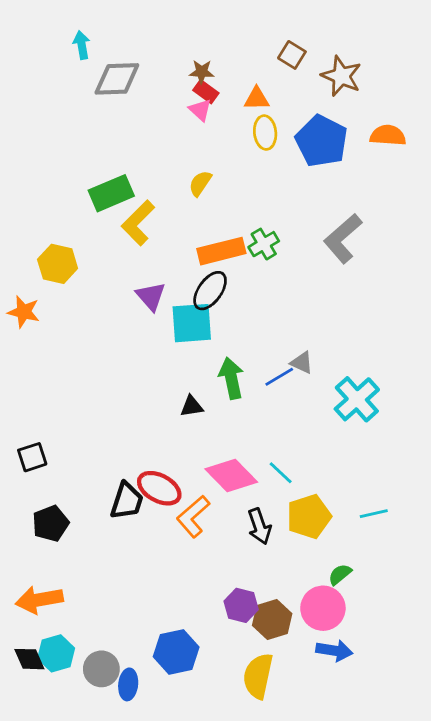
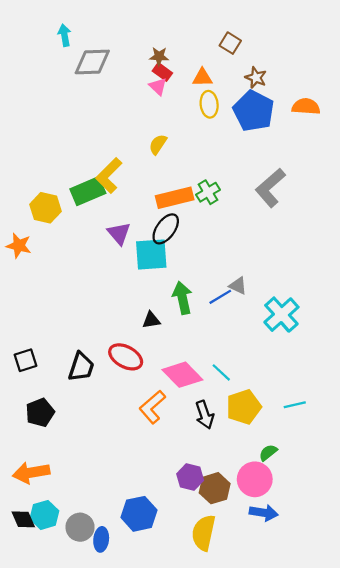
brown star: (341, 76) -> (256, 78), moved, size x0.7
green rectangle: (111, 193) -> (88, 191), moved
red ellipse: (159, 488) -> (126, 357), moved
black trapezoid: (127, 501) -> (81, 367), moved

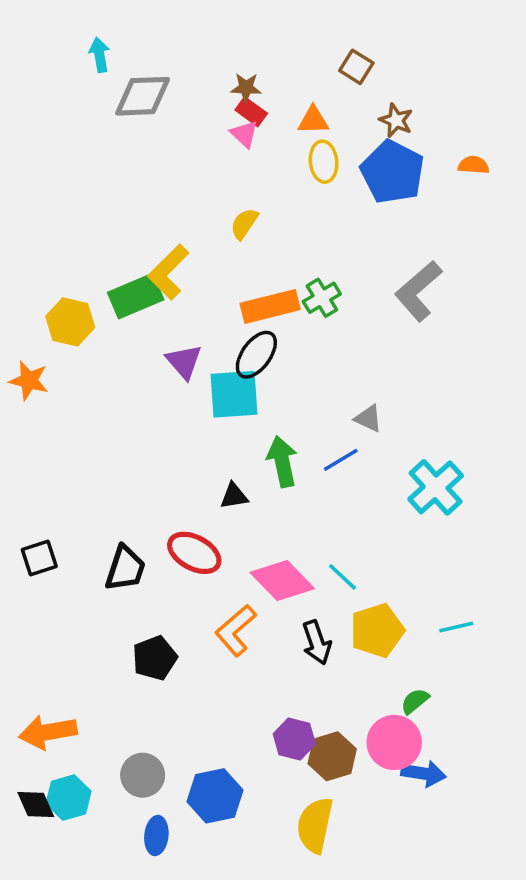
orange semicircle: (306, 106) -> (473, 165), size x0.7
gray triangle: (238, 286) -> (368, 418), moved
black pentagon: (40, 413) -> (155, 658), moved
blue arrow: (264, 513) -> (424, 773), moved
gray circle: (80, 527) -> (143, 775), moved

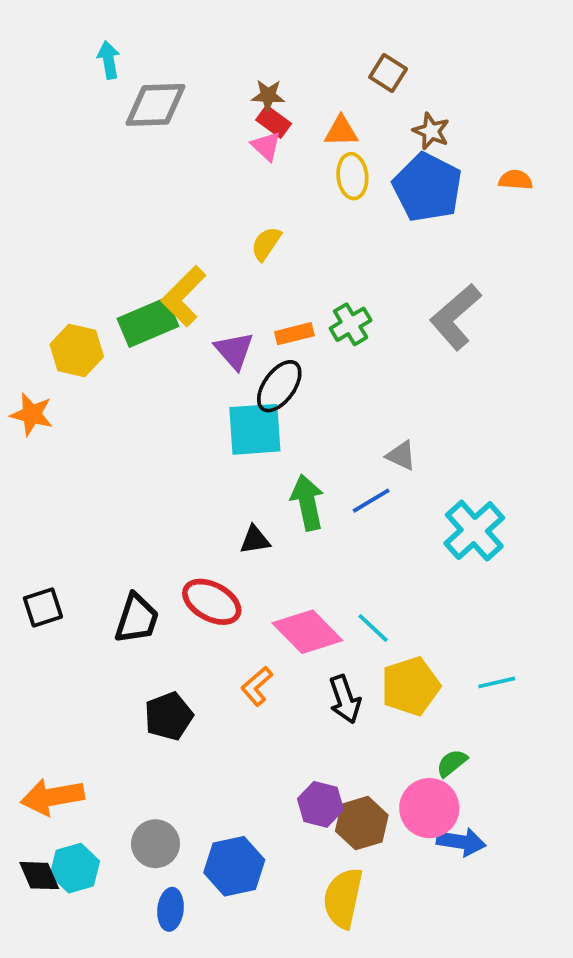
orange rectangle: (270, 306) -> (294, 334), size x0.6
purple triangle: (184, 362) -> (234, 351), moved
orange L-shape: (236, 630) -> (257, 686), size x0.7

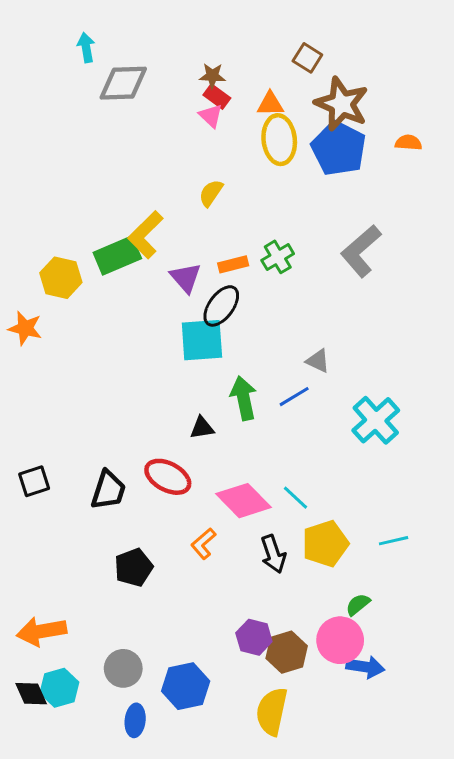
brown star: (431, 131) -> (342, 104), size x1.8
yellow ellipse: (352, 176) -> (279, 140), size x1.4

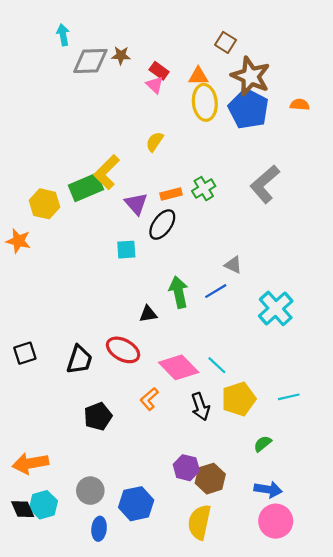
brown star: (212, 76) -> (121, 56), moved
cyan square: (202, 340) -> (126, 250), moved, size x0.6
pink circle: (340, 640) -> (276, 521), moved

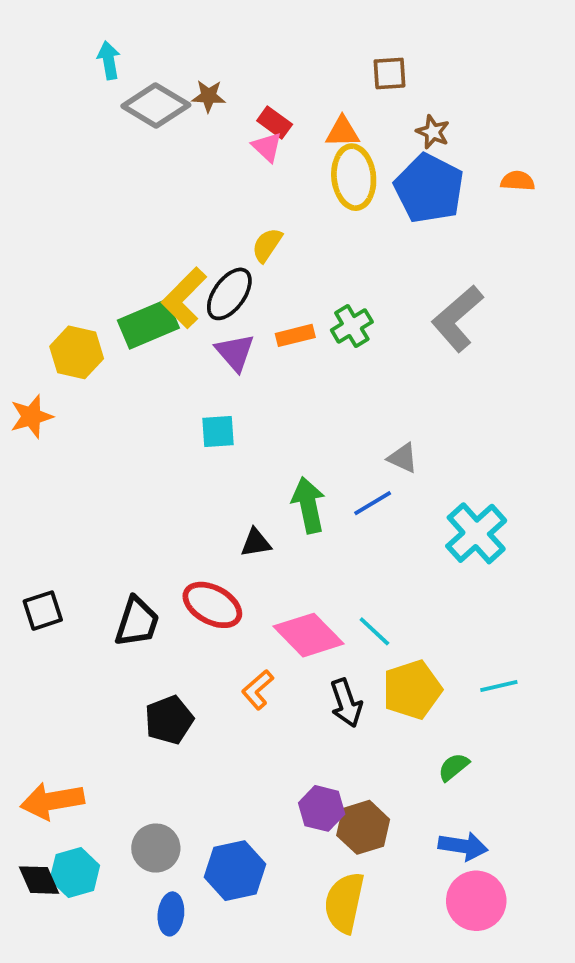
brown square: (226, 42) -> (390, 73), turned -36
gray diamond: (90, 61) -> (156, 106), turned 33
brown star: (251, 76) -> (433, 132), size x0.5
black ellipse: (162, 225) -> (229, 294), moved
orange star: (18, 241) -> (31, 416), turned -30

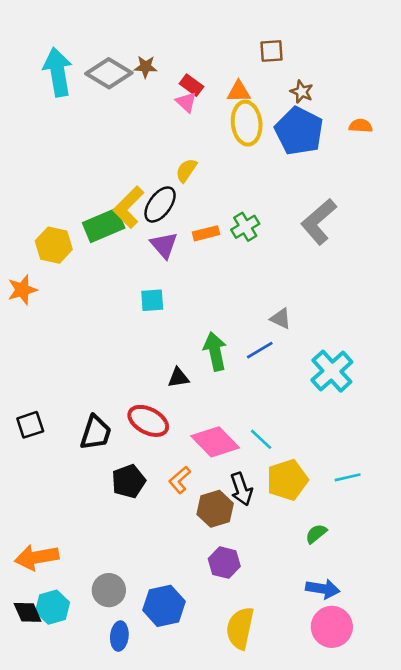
cyan arrow: (109, 60) -> (58, 72), moved, size x1.8
black pentagon: (169, 720) -> (129, 481), moved
brown hexagon: (363, 827) -> (215, 509), moved

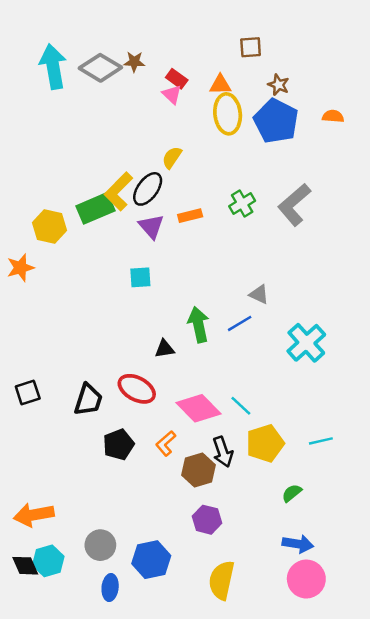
green cross: (245, 227) -> (242, 203), moved

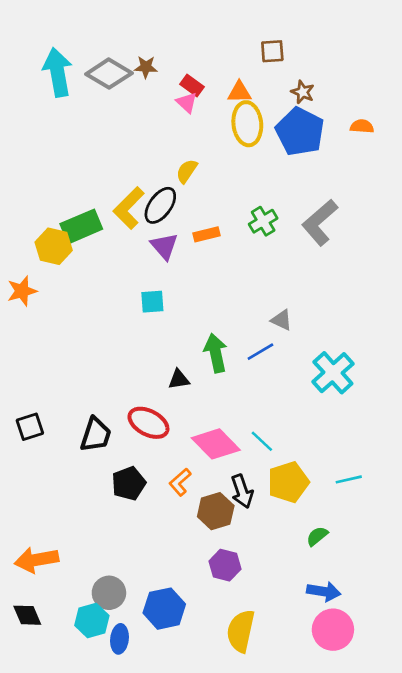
green rectangle: (96, 208) -> (81, 226), moved
cyan hexagon: (48, 561) -> (92, 620), moved

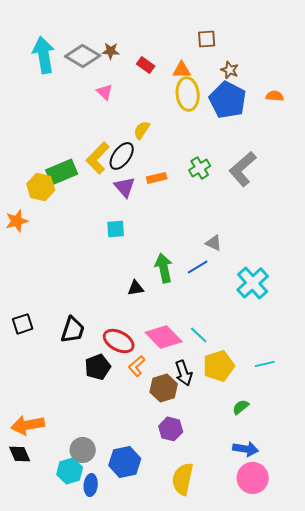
pink triangle: (187, 103) -> (105, 92), moved
red ellipse: (148, 423) -> (119, 341), moved
black diamond: (27, 615) -> (20, 454), moved

